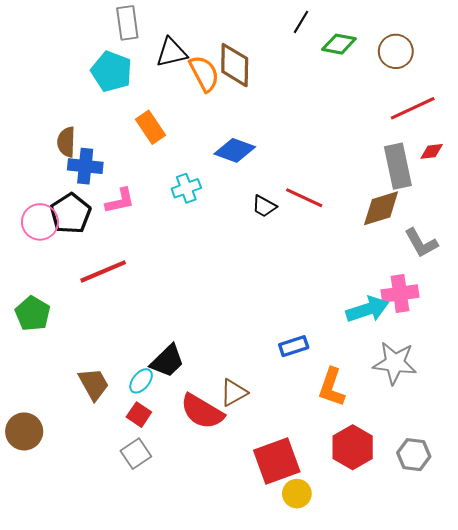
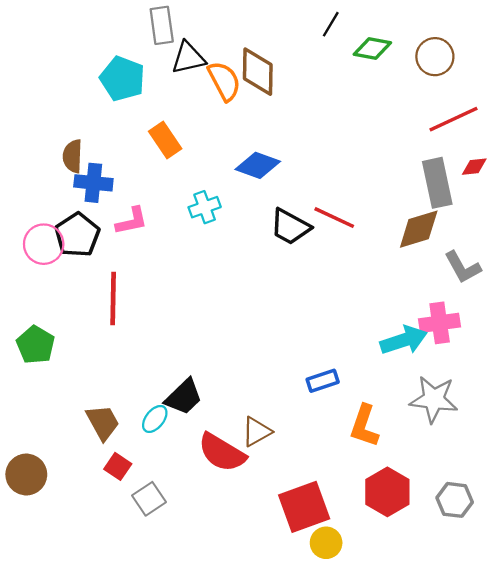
gray rectangle: (127, 23) -> (162, 25), moved
black trapezoid: (264, 206) -> (290, 227), size x1.5
red line: (103, 271) -> (113, 299), turned -66
red square: (139, 415) -> (118, 466), moved

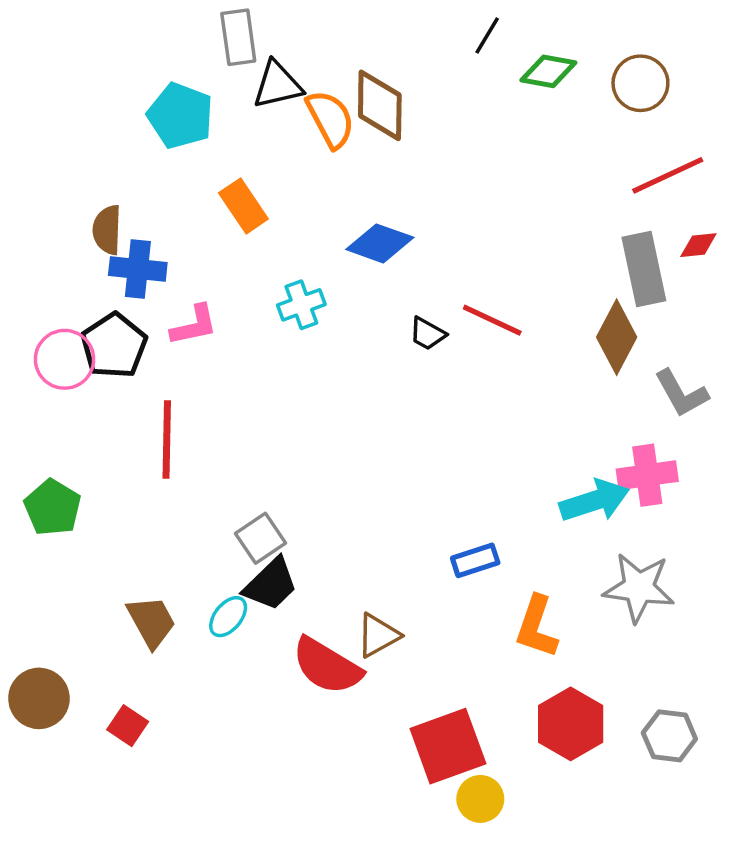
black trapezoid: (290, 227) -> (427, 334), size x0.6
brown diamond: (419, 229) -> (617, 337), turned -45
red square: (118, 466) -> (128, 726), moved
gray square: (149, 499) -> (260, 538), moved

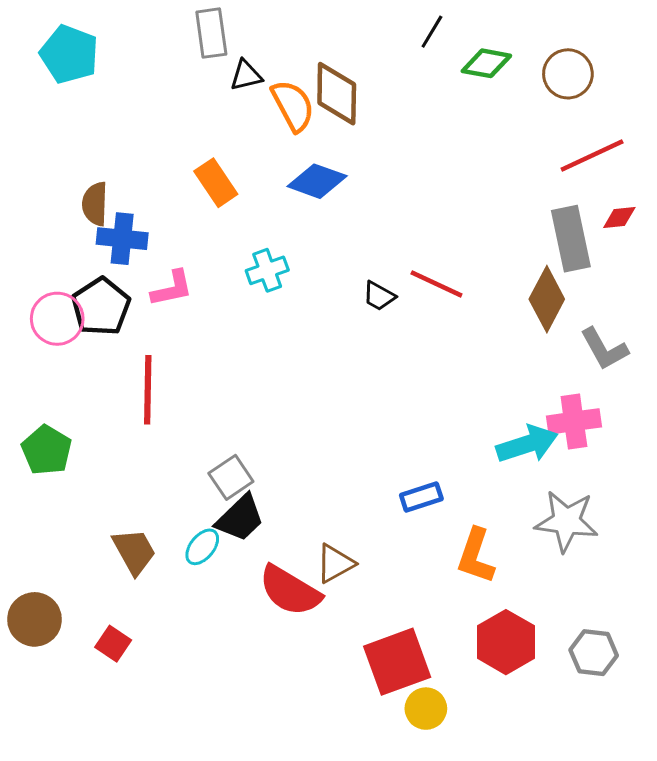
black triangle: (278, 85) -> (246, 75), size x0.7
cyan pentagon: (180, 116) -> (69, 54), moved
blue diamond: (380, 243) -> (317, 181), moved

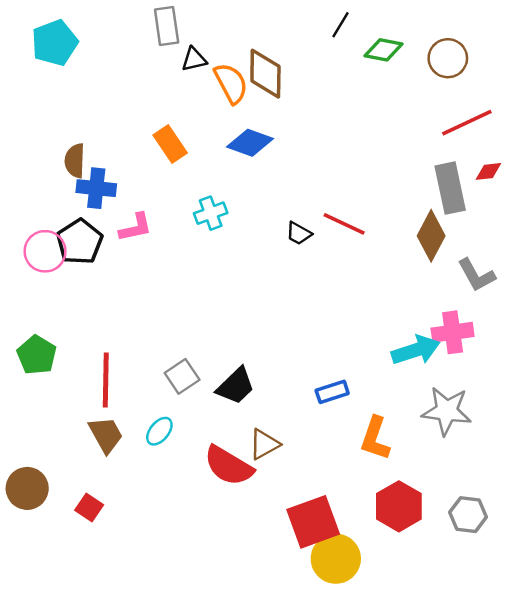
cyan pentagon: (69, 54) -> (55, 43), turned 30
red line: (148, 390) -> (106, 380), moved
black trapezoid: (240, 518) -> (236, 386), moved
yellow circle: (426, 709) -> (336, 559), size x1.5

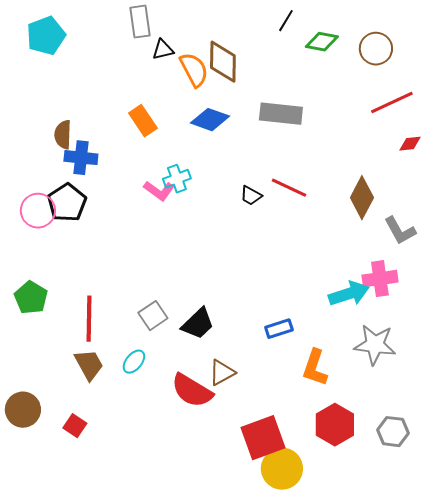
gray rectangle: (450, 188) -> (281, 114), moved, turned -72
pink L-shape: (136, 227) -> (159, 191), moved, turned 48

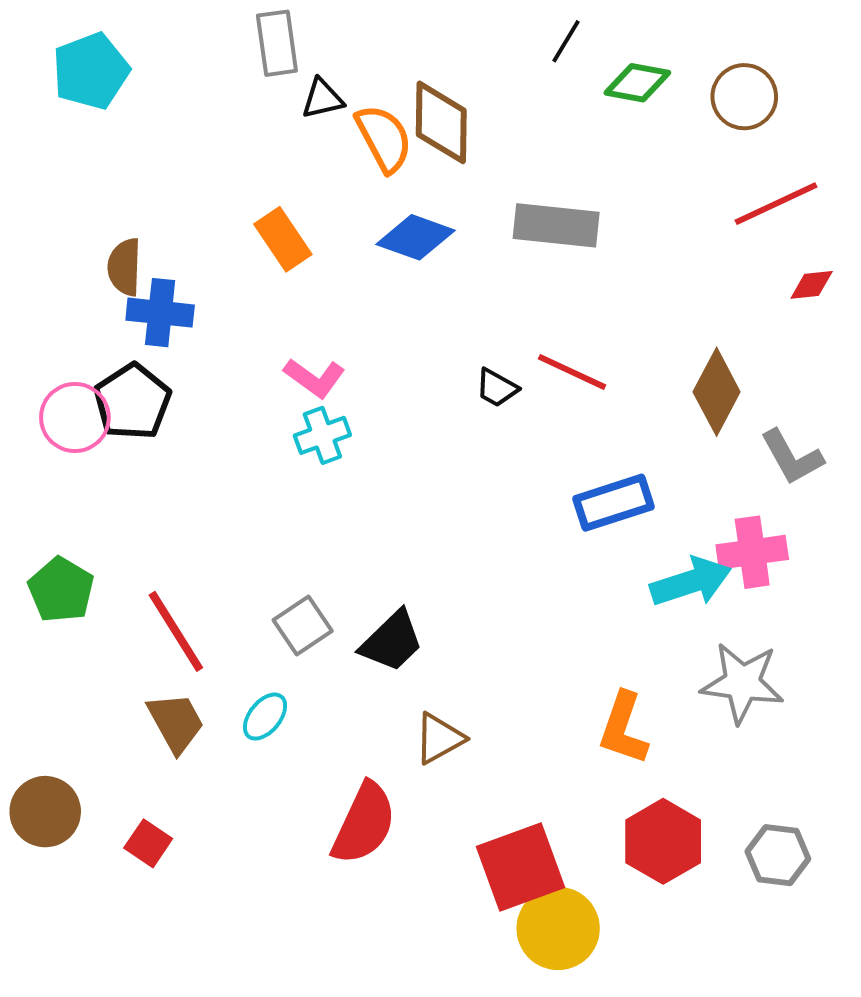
cyan cross: (177, 179) -> (322, 435), moved
red line: (89, 319) -> (176, 631), turned -33
blue rectangle: (279, 329) -> (614, 503), moved, size x1.4
red semicircle: (192, 391) -> (364, 823), moved, turned -96

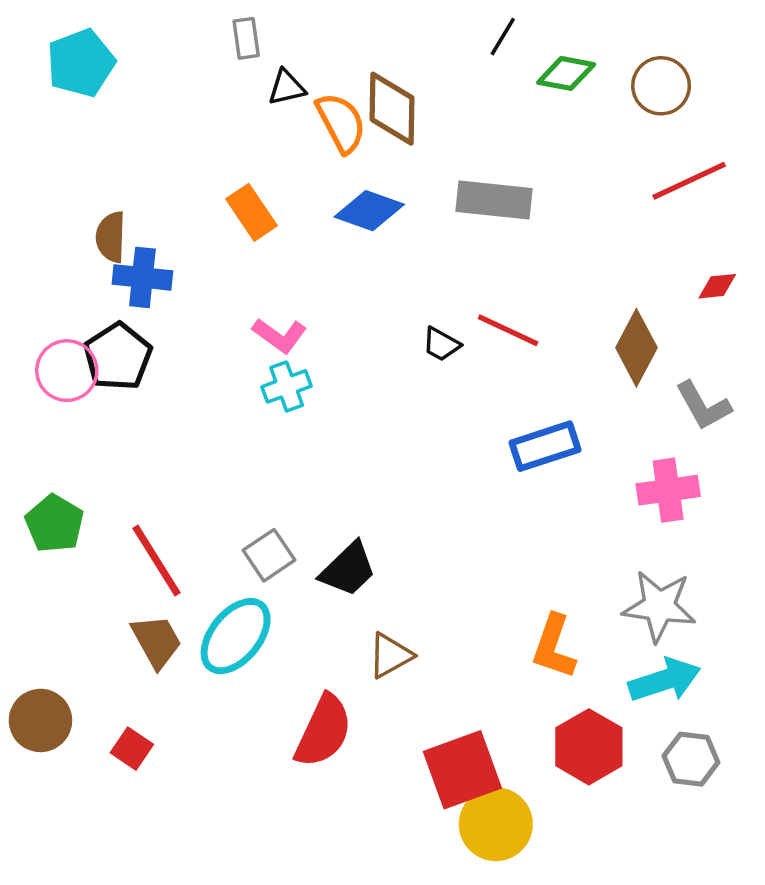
gray rectangle: (277, 43) -> (246, 38), size x0.7
red diamond: (812, 285) -> (717, 286), moved
cyan arrow: (691, 582) -> (665, 680), moved
cyan ellipse: (265, 717) -> (236, 636), size x1.8

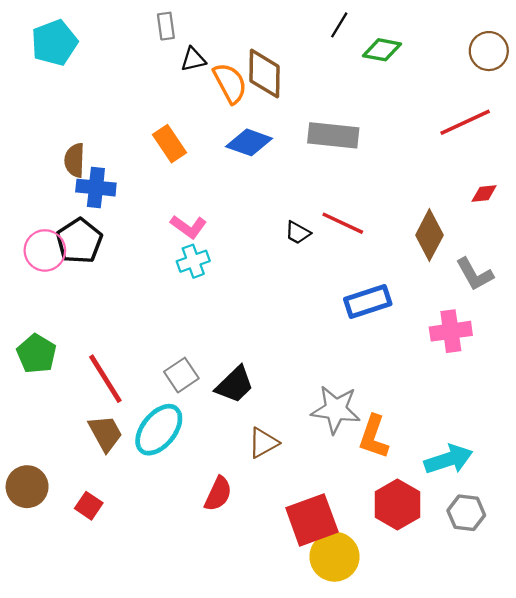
brown circle: (661, 86) -> (489, 51), moved
gray star: (659, 606) -> (336, 410), moved
red semicircle: (323, 731) -> (218, 494), size x0.7

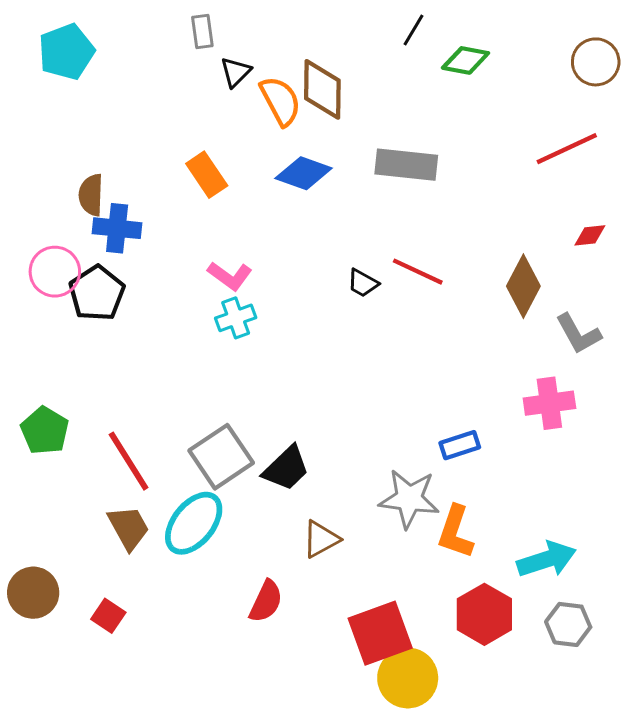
black triangle: (193, 59) -> (236, 72), turned -32
pink circle: (45, 250) -> (55, 272), moved
blue rectangle: (368, 301) -> (460, 445), moved, size x0.7
gray square: (181, 375) -> (221, 457), size x1.5

